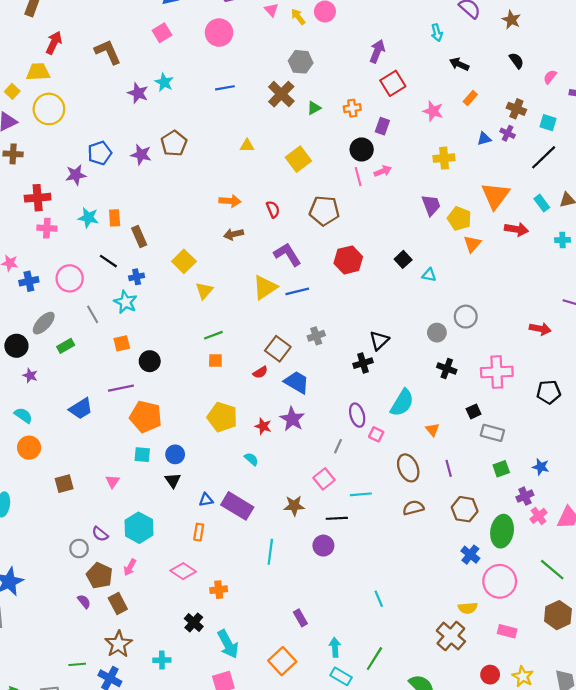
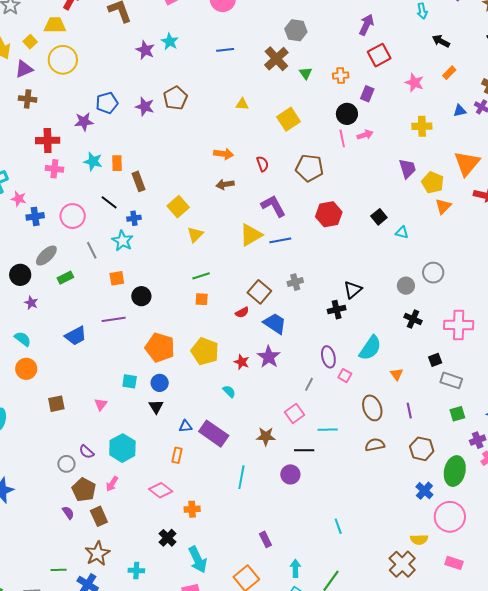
green triangle: (314, 108) -> (306, 73), turned -40
orange pentagon: (146, 417) -> (160, 348), moved

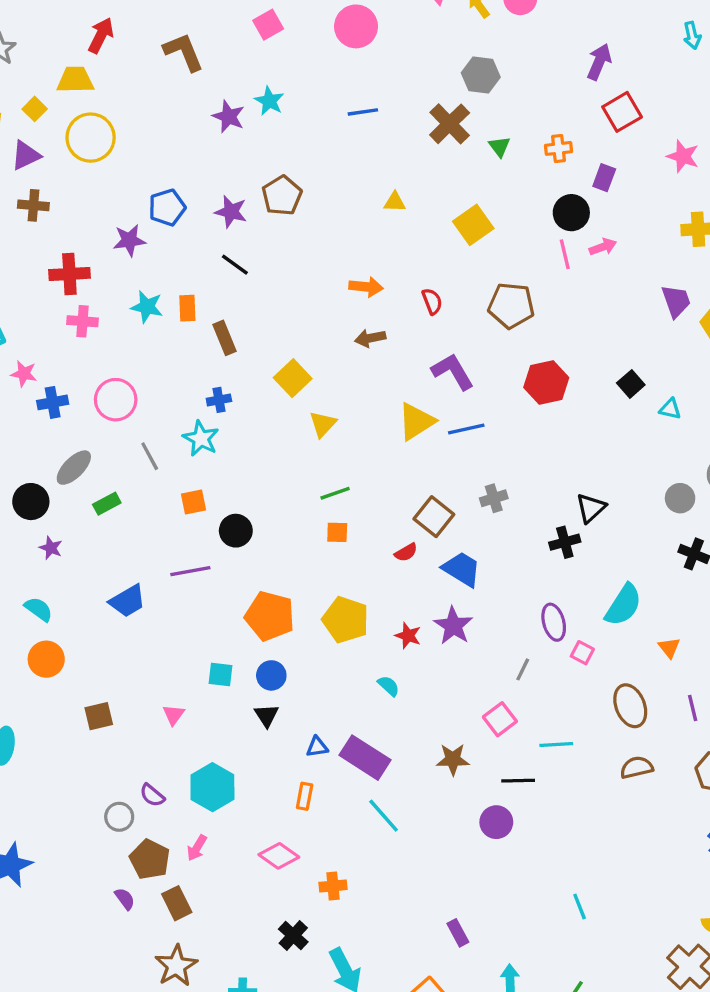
black line: (109, 202) -> (235, 265), moved
cyan line: (241, 477) -> (384, 816), moved, turned -50

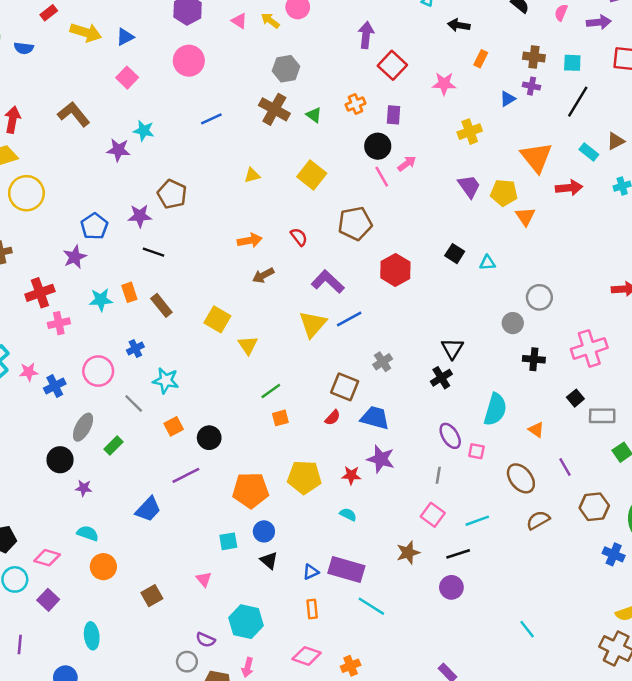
blue cross: (219, 400) -> (135, 348), moved

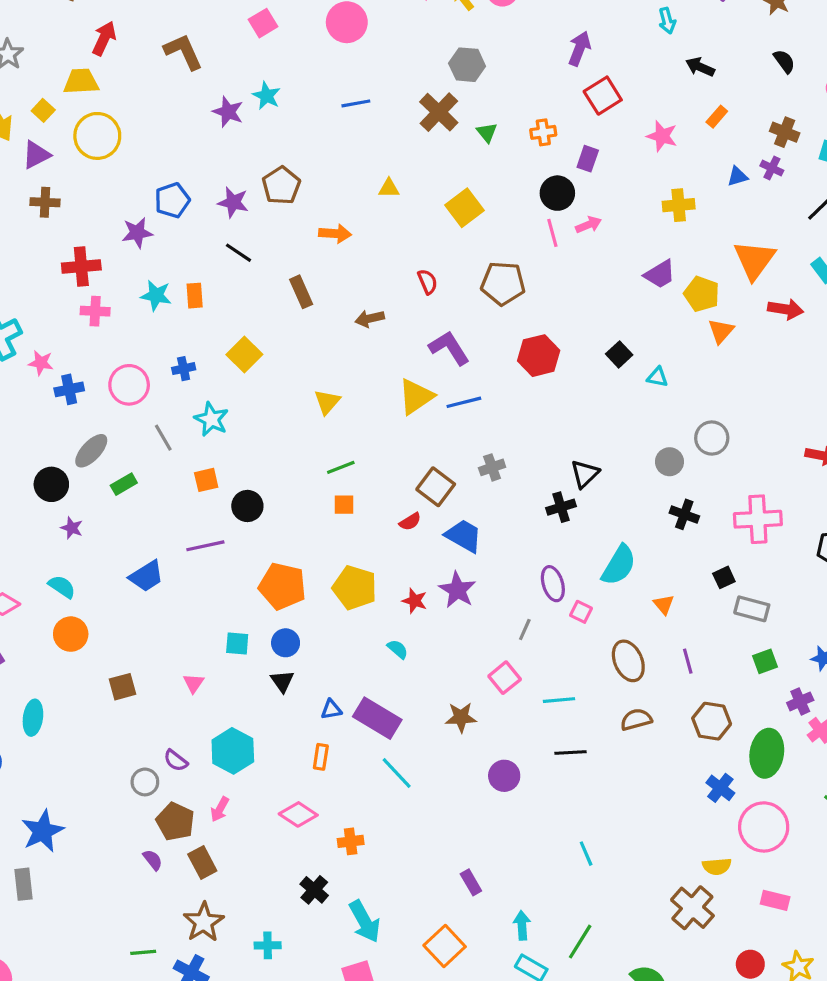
purple trapezoid: (469, 186) -> (660, 274), turned 80
orange arrow: (250, 240) -> (335, 234), moved
brown rectangle: (161, 305) -> (301, 292), moved
yellow square: (217, 319) -> (244, 354), moved
black line: (458, 554) -> (571, 753), moved

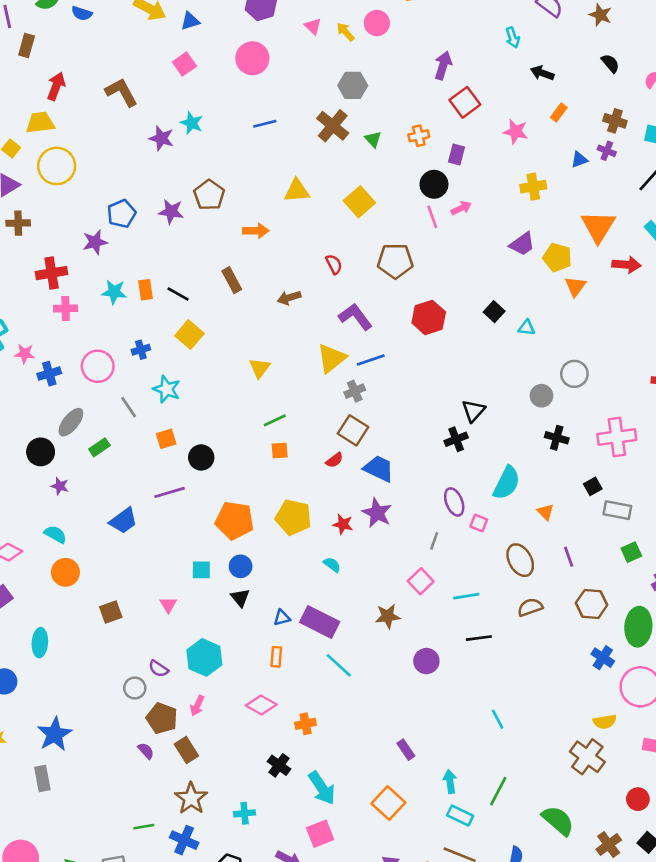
yellow triangle: (389, 188) -> (297, 191), size x1.5
black line: (239, 253) -> (178, 294), moved
gray cross: (492, 467) -> (355, 391), moved

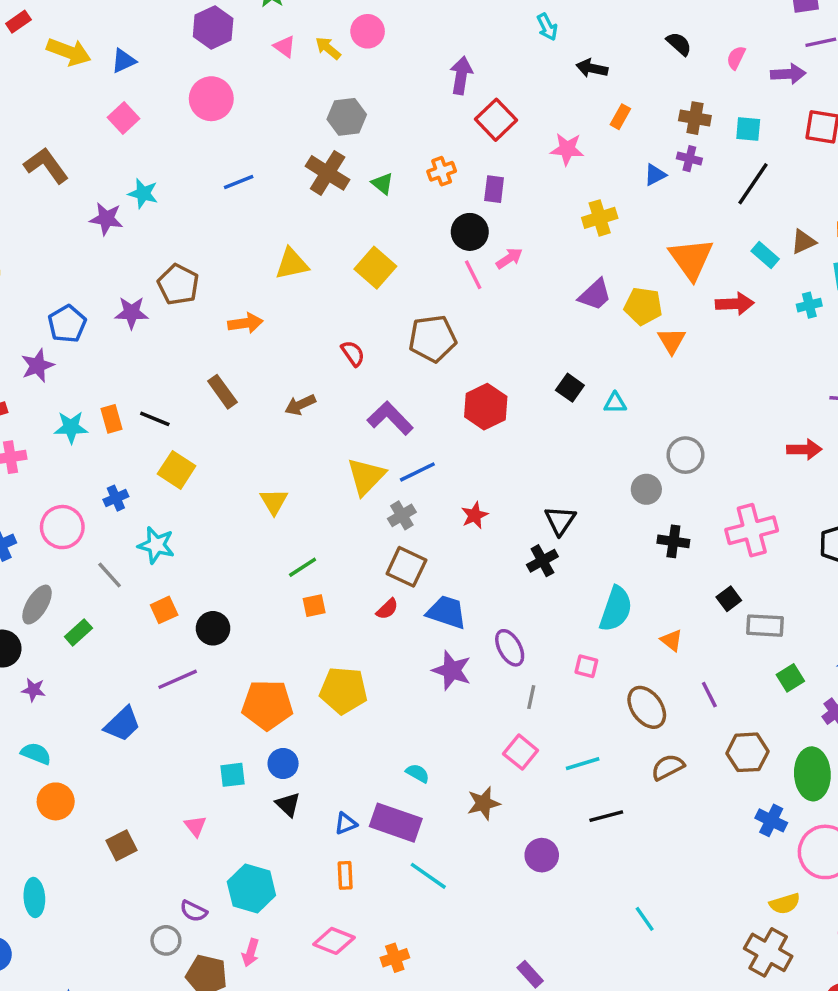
purple ellipse: (454, 502) -> (510, 648), moved
red star: (343, 524) -> (475, 515), moved, turned -30
cyan semicircle: (332, 565) -> (418, 773), moved

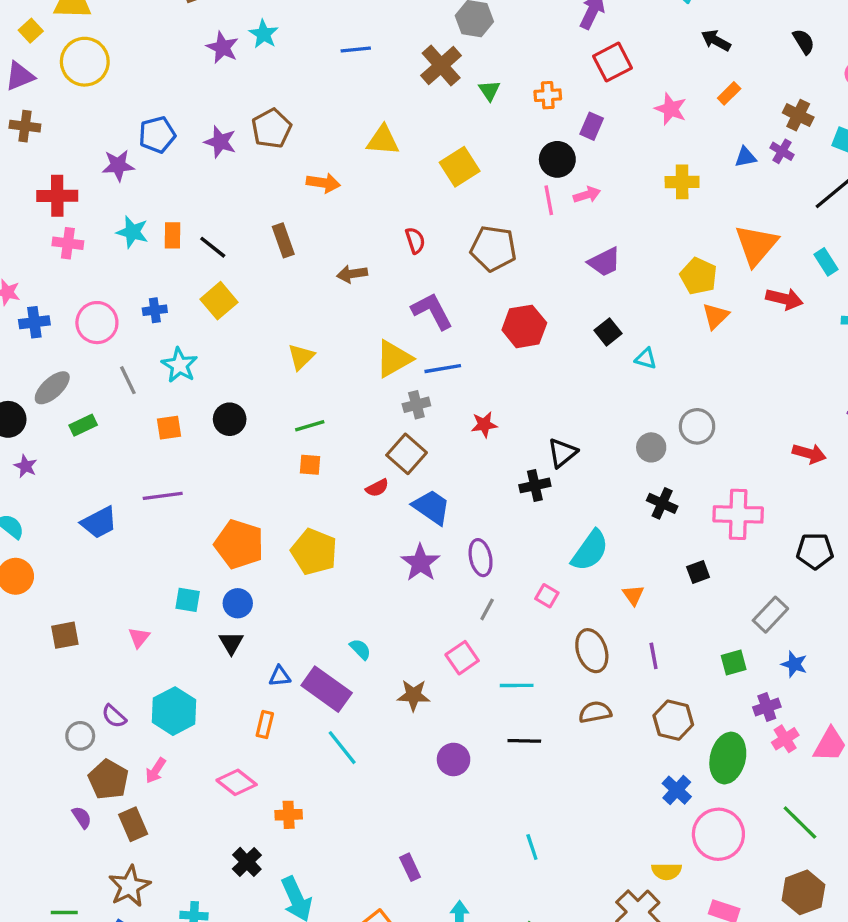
purple trapezoid: (595, 295) -> (604, 262), moved
gray rectangle: (765, 626) -> (770, 615), moved, turned -66
black circle: (213, 628) -> (230, 419), moved

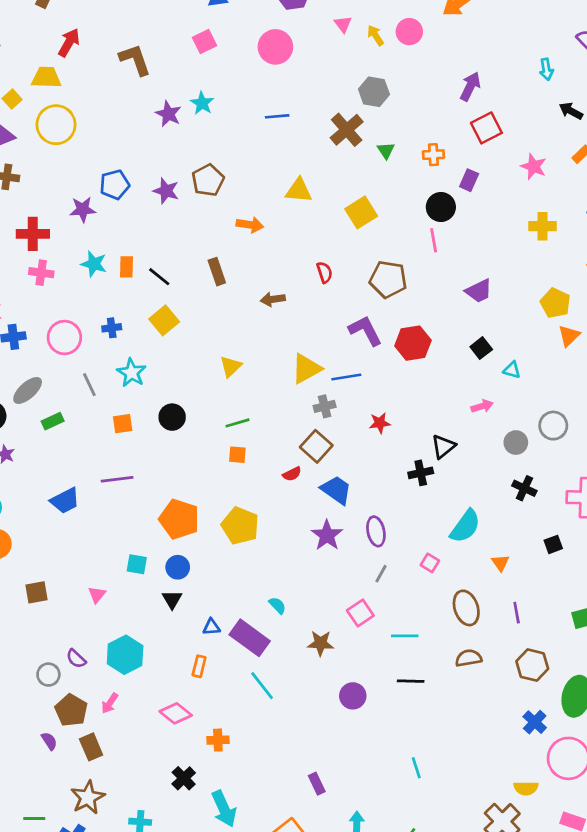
pink arrow: (587, 195) -> (482, 406), moved
purple L-shape: (432, 311) -> (365, 331), moved

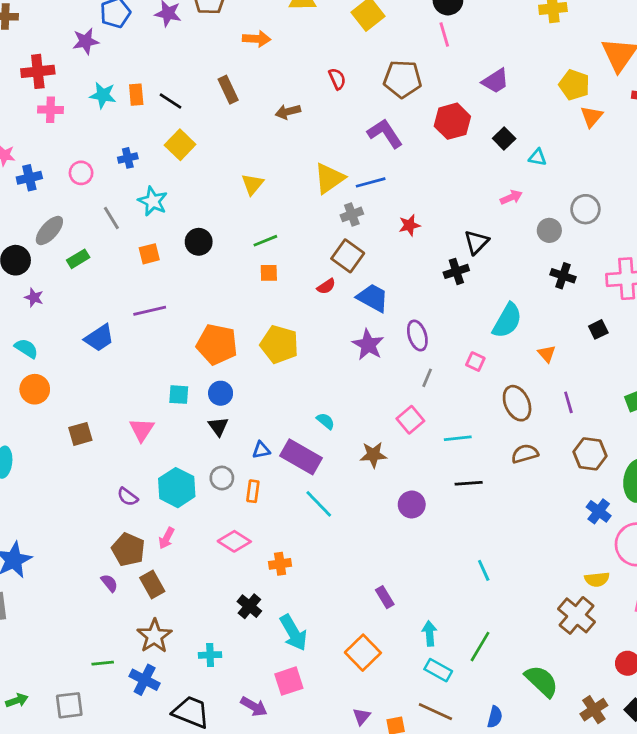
pink circle: (64, 337) -> (81, 173), size x0.7
red hexagon: (413, 343) -> (452, 121), moved
pink triangle: (97, 595) -> (142, 430), size x1.4
gray circle: (48, 675) -> (222, 478), moved

